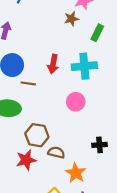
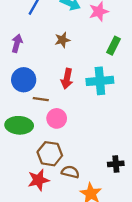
brown star: (71, 19) -> (62, 40), moved
pink circle: (76, 102) -> (57, 118), moved

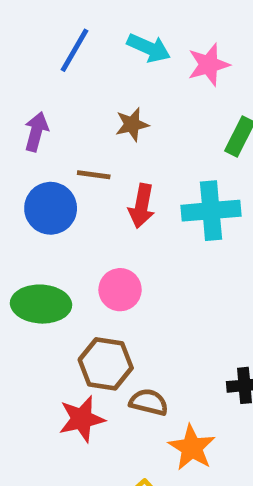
brown line: (41, 99) -> (94, 175), moved

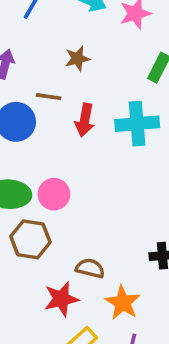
pink circle: (120, 290) -> (54, 194), moved
brown hexagon: (106, 364) -> (30, 239), moved
red star: (82, 419) -> (61, 299), moved

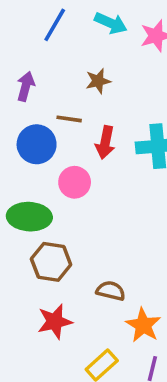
pink circle: (54, 194) -> (75, 182), moved
red star: (61, 299) -> (55, 322), moved

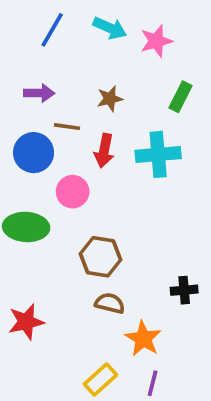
brown star: (98, 81) -> (110, 99), moved
purple arrow: (26, 86) -> (39, 93), moved, turned 76
brown hexagon: (51, 262) -> (100, 257), moved
red star: (55, 322) -> (26, 322), moved

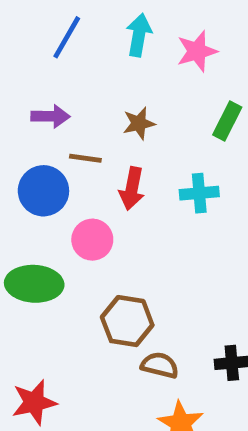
cyan arrow: (110, 28) -> (139, 35), turned -104
cyan cross: (158, 154) -> (199, 193), size x0.7
brown semicircle: (110, 303) -> (160, 365), moved

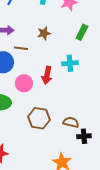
red arrow: (132, 188) -> (47, 75), moved
brown semicircle: (160, 365) -> (71, 122), moved

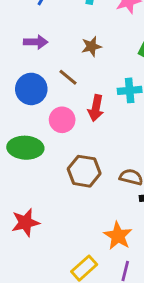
brown line: (21, 48) -> (68, 77), moved, turned 32

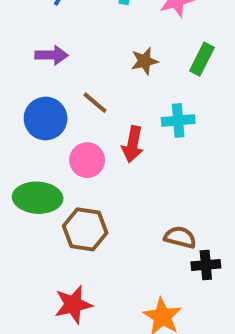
brown star: (91, 46) -> (145, 61), moved
brown hexagon: (84, 171) -> (85, 229), moved
red star: (25, 223) -> (73, 305), moved

